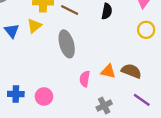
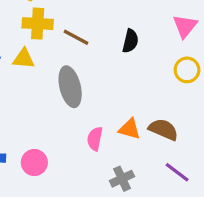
yellow triangle: (34, 26) -> (24, 59), turned 42

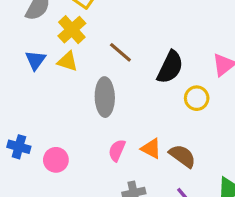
yellow cross: (38, 24) -> (72, 30), moved, turned 32
black semicircle: (130, 41) -> (170, 67), size x1.5
yellow circle: (187, 70) -> (197, 98), moved

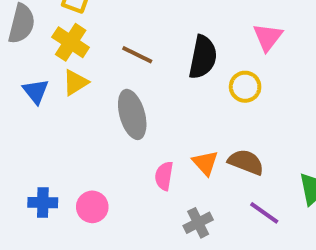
yellow triangle: (68, 61) -> (75, 82), turned -35
orange triangle: (151, 149) -> (205, 163), turned 35

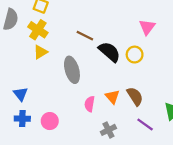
brown line: (137, 55) -> (85, 36), moved
black semicircle: (203, 57) -> (109, 52), moved, turned -60
blue triangle: (36, 91) -> (21, 94), moved
brown semicircle: (246, 162) -> (135, 96), turned 36

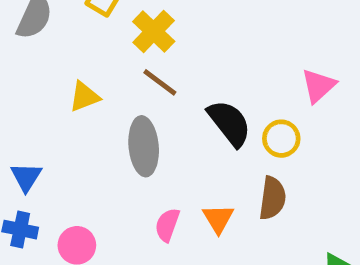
yellow cross: (38, 30) -> (154, 31), moved
brown line: (85, 36) -> (160, 82), moved
brown semicircle: (135, 96) -> (273, 198), moved, turned 30

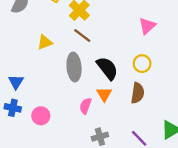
pink triangle: (318, 86) -> (147, 26), moved
black semicircle: (229, 123) -> (107, 68), moved
orange triangle: (218, 219) -> (104, 94), moved

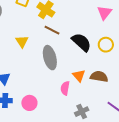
yellow triangle: (45, 42) -> (22, 41), turned -32
black semicircle: (107, 68) -> (81, 42), moved
brown semicircle: (138, 93) -> (99, 77), moved, turned -78

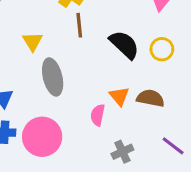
brown line: (52, 30) -> (79, 25), turned 56
gray ellipse: (50, 58) -> (53, 77), moved
pink circle: (29, 103) -> (42, 137), size x1.6

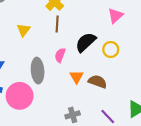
black semicircle: (124, 45) -> (86, 42), turned -95
gray ellipse: (53, 77) -> (38, 71), moved
pink semicircle: (98, 115) -> (60, 55), moved

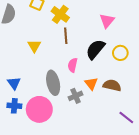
pink triangle: (115, 16) -> (107, 21), moved
gray cross: (73, 115) -> (76, 96), moved

